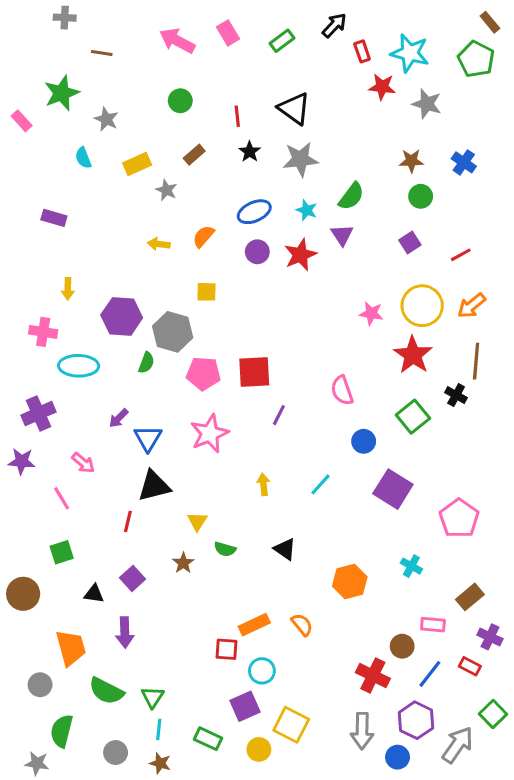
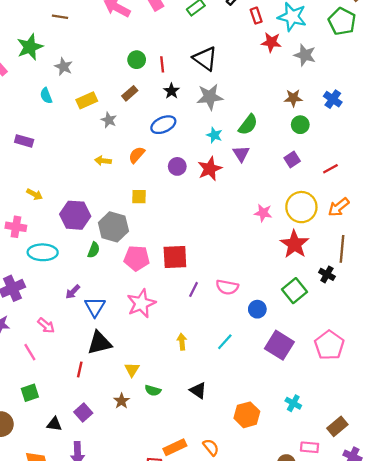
green circle: (180, 101) -> (137, 60), moved
blue ellipse: (254, 212) -> (163, 125), moved
yellow arrow: (68, 289) -> (35, 194), turned -63
pink semicircle: (342, 390) -> (227, 287), moved, turned -60
pink pentagon: (459, 518) -> (329, 345), moved

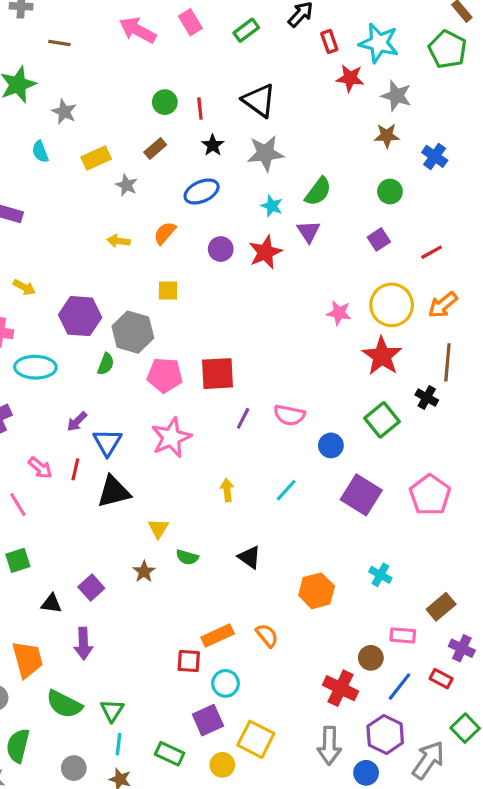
brown star: (293, 98) -> (387, 136), moved
red line: (80, 370) -> (75, 469), moved

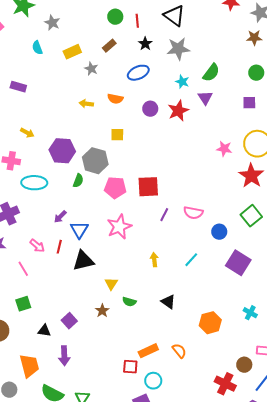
orange semicircle: (165, 233) -> (115, 99), turned -119
purple square: (379, 239) -> (249, 103), turned 32

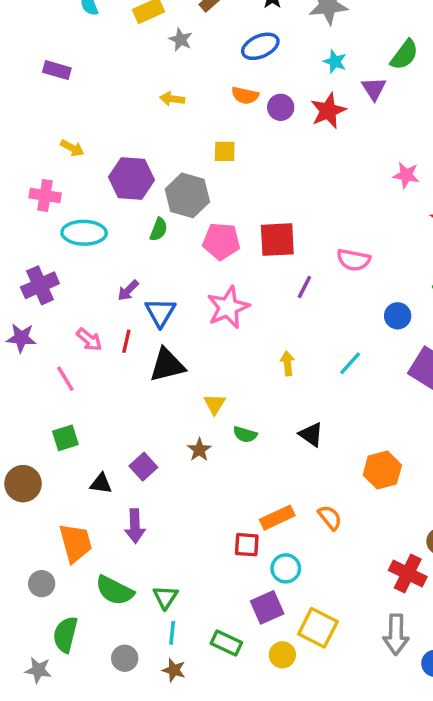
green semicircle: (211, 73) -> (404, 55), moved
orange semicircle: (115, 99) -> (245, 95), moved
pink semicircle: (193, 213) -> (354, 260), moved

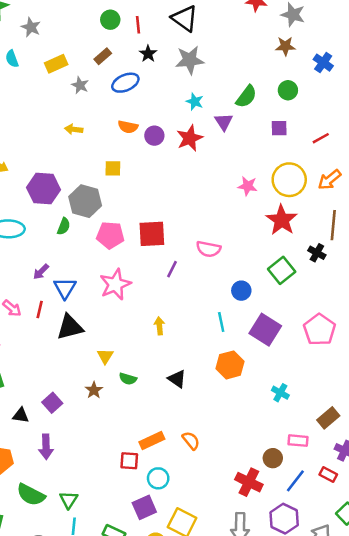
blue ellipse: (260, 46) -> (125, 83), moved
cyan line: (350, 363) -> (221, 322), moved, turned -54
orange hexagon: (382, 470) -> (230, 365), moved

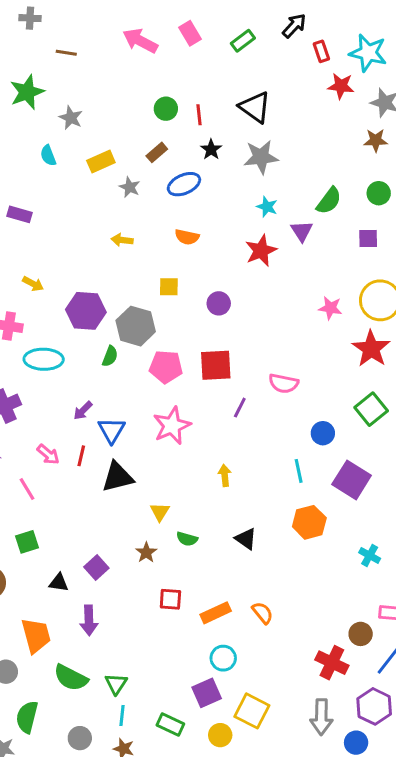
purple circle: (154, 136) -> (219, 303), moved
red square: (129, 461) -> (170, 599), moved

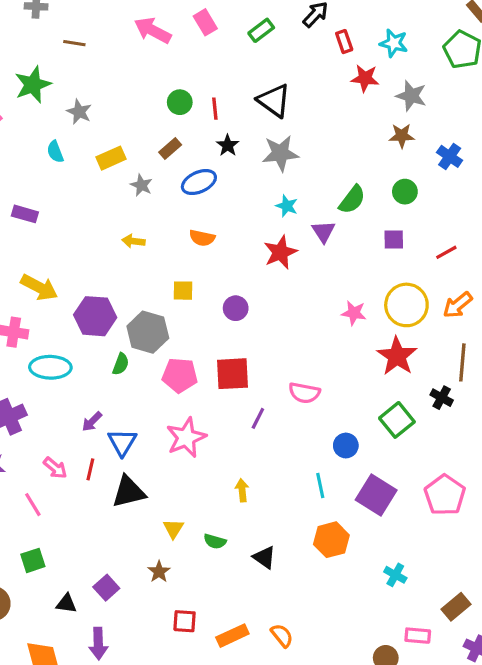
cyan star: (368, 53) -> (394, 43), size x0.7
yellow arrow: (33, 284) -> (39, 287), size x1.6
green semicircle: (187, 539) -> (215, 541), moved

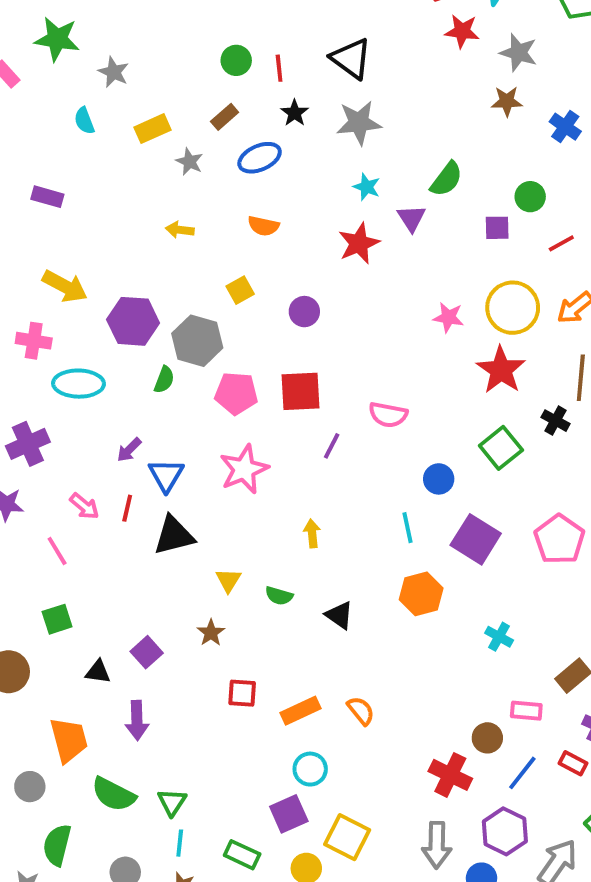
green star: (33, 85) -> (57, 39), turned 30
green circle: (405, 192) -> (530, 197), moved
yellow square: (183, 291) -> (240, 290), turned -30

